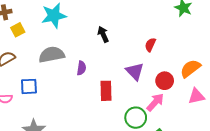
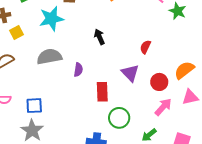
blue square: (29, 86) -> (34, 106), moved
pink arrow: (155, 102) -> (163, 107), moved
green circle: (136, 118) -> (119, 118), moved

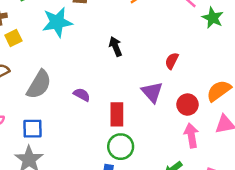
gray semicircle: (49, 57) -> (39, 85), moved, turned 130
purple semicircle: (78, 70) -> (82, 95), moved, turned -72
pink arrow: (163, 107) -> (191, 135), turned -54
green circle: (119, 118) -> (121, 147), moved

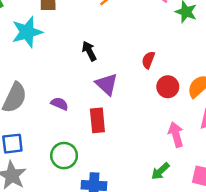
purple triangle: (152, 92) -> (107, 84), moved
red circle: (188, 105) -> (168, 87), moved
green circle: (121, 147) -> (64, 156), moved

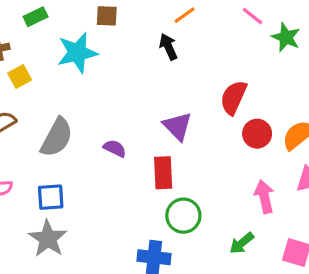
black arrow: (89, 51) -> (168, 47), moved
red semicircle: (148, 60) -> (234, 97), size x1.5
green circle: (64, 156) -> (183, 216), moved

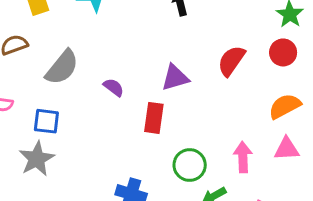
purple triangle: (177, 126) -> (175, 78), turned 48
red circle: (257, 134) -> (283, 52), moved
green circle: (183, 216) -> (190, 165), moved

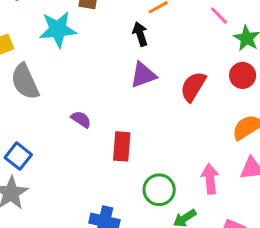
gray semicircle: (62, 67) -> (25, 82), moved, turned 120
purple triangle: (175, 78) -> (143, 75), moved
blue square: (46, 121) -> (18, 156), turned 35

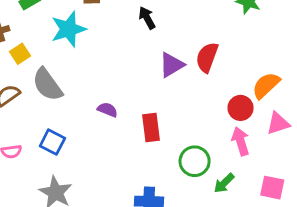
purple triangle: (143, 75) -> (172, 65), moved
red circle: (243, 75) -> (240, 108), moved
blue square: (18, 156) -> (52, 142), moved

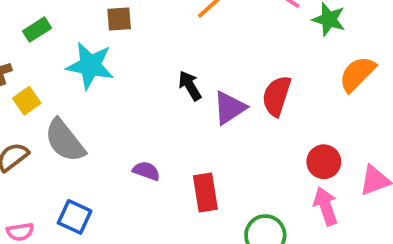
black arrow: (147, 18) -> (190, 86), moved
cyan star: (68, 29) -> (90, 65), turned 30
orange semicircle: (266, 85) -> (357, 74), moved

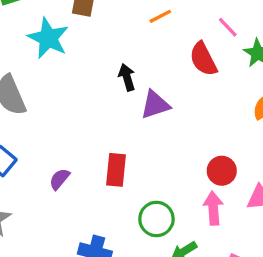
red semicircle: (277, 96) -> (203, 59), moved, turned -60
purple semicircle: (146, 171) -> (59, 179), moved, turned -85

